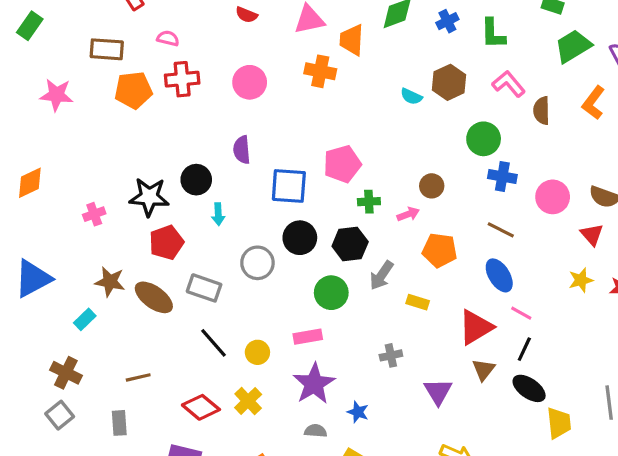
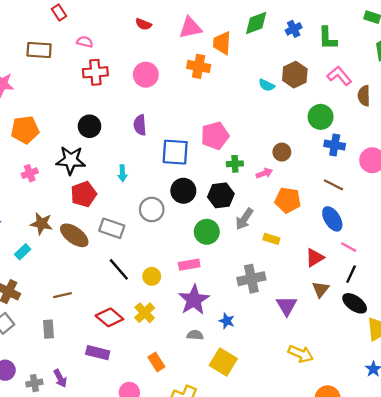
orange pentagon: (133, 90) -> (25, 130), moved
black circle: (196, 180) -> (90, 126), moved
red triangle: (476, 327) -> (315, 258), size x0.7
gray cross: (391, 355) -> (251, 279), size x1.6

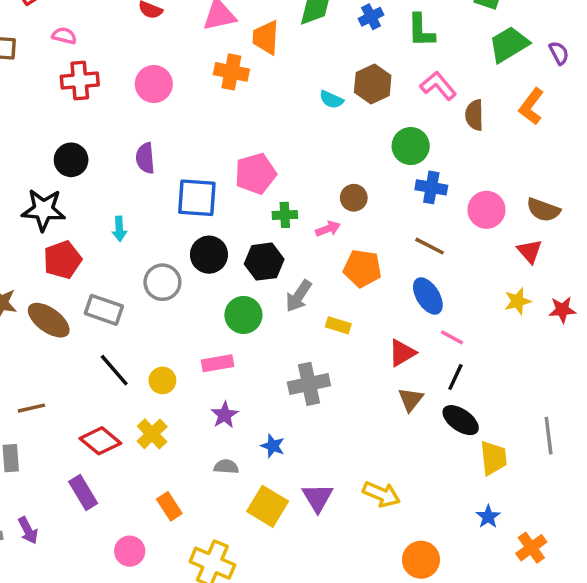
purple star: (194, 300) -> (224, 415), size x0.6
purple triangle: (287, 306) -> (318, 498), moved
purple rectangle: (98, 353) -> (83, 493), turned 45

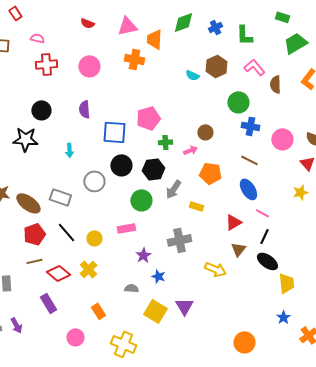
red pentagon: (62, 260) -> (34, 234), moved
brown line: (31, 408) -> (34, 261), moved
purple star: (224, 415) -> (143, 255), moved
yellow arrow: (381, 494) -> (215, 269), moved

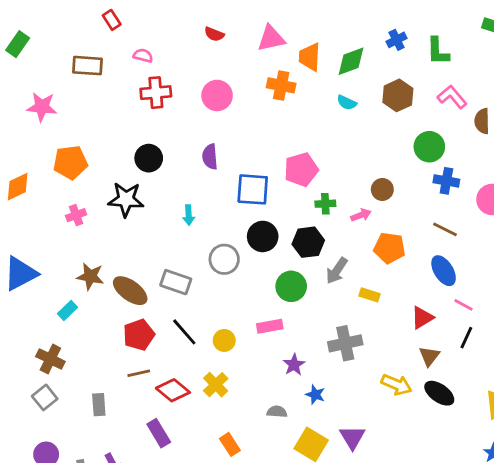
green diamond: (183, 22) -> (351, 61), moved
cyan semicircle: (192, 75) -> (347, 103), moved
black ellipse: (267, 261) -> (439, 393), moved

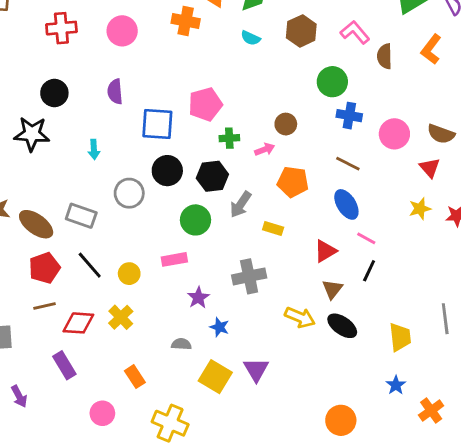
red diamond: (173, 390) -> (78, 323), turned -36

